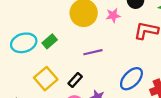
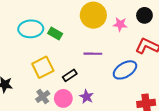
green rectangle: (50, 41) -> (55, 34), turned 56
blue ellipse: (131, 79) -> (125, 70), moved

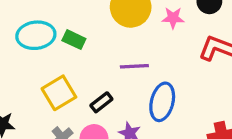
blue ellipse: (125, 70) -> (162, 102), moved, turned -40

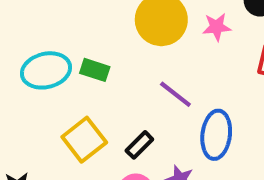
purple line: (134, 66) -> (175, 94), turned 48

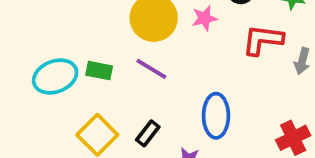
purple line: (175, 94) -> (151, 69), moved

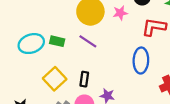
blue ellipse: (216, 116) -> (141, 60), moved
black rectangle: (148, 133) -> (84, 79), turned -32

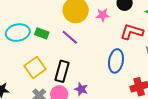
black rectangle: (84, 79) -> (62, 71), size x1.5

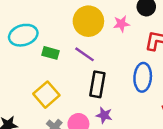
cyan ellipse: (18, 33) -> (23, 35), moved
black rectangle: (62, 71) -> (97, 84), moved

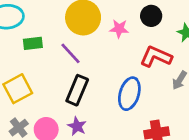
green rectangle: (51, 53) -> (33, 43), turned -35

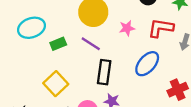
pink star: (119, 29) -> (127, 28), moved
blue ellipse: (129, 94) -> (147, 64), turned 40

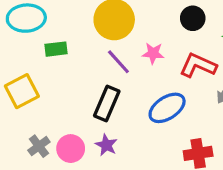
purple line: (91, 44) -> (118, 62), moved
yellow square: (56, 84) -> (22, 91), moved

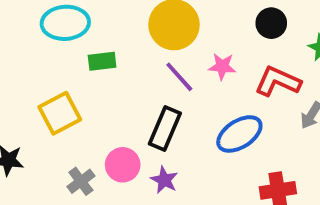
pink circle: (71, 149) -> (123, 165), moved

